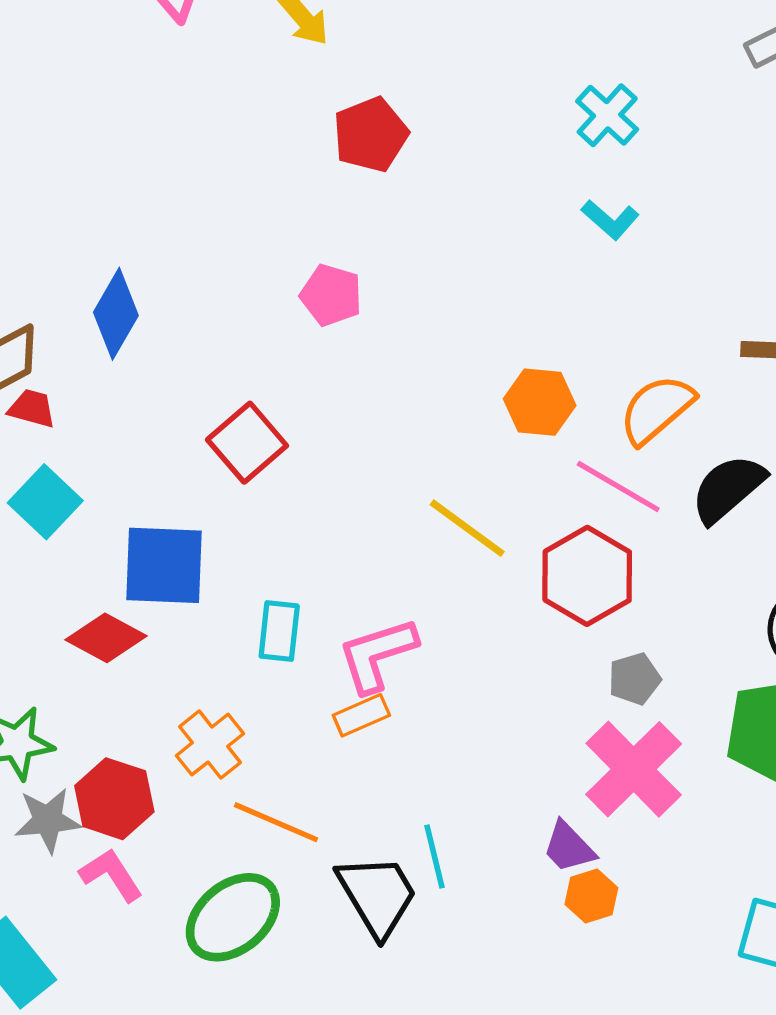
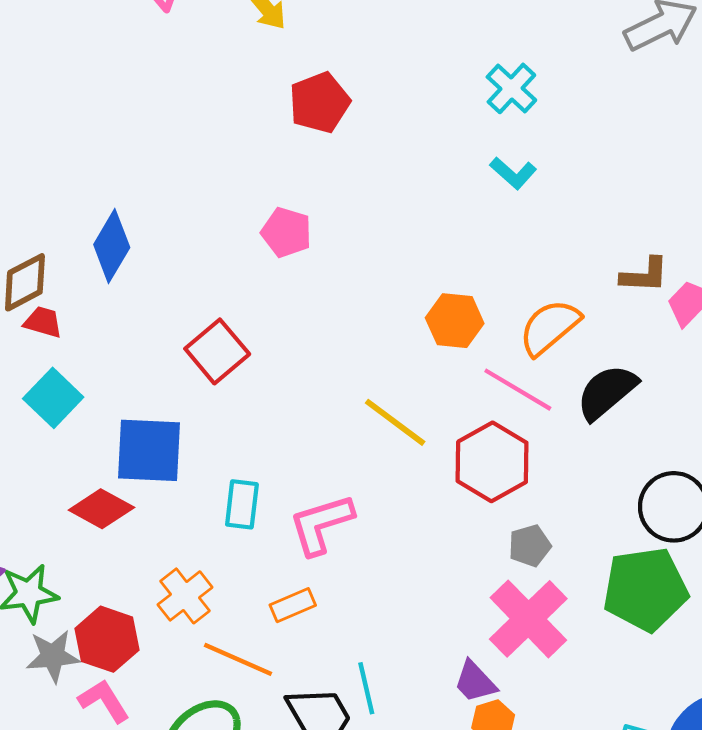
orange rectangle: (361, 715) -> (293, 605), moved

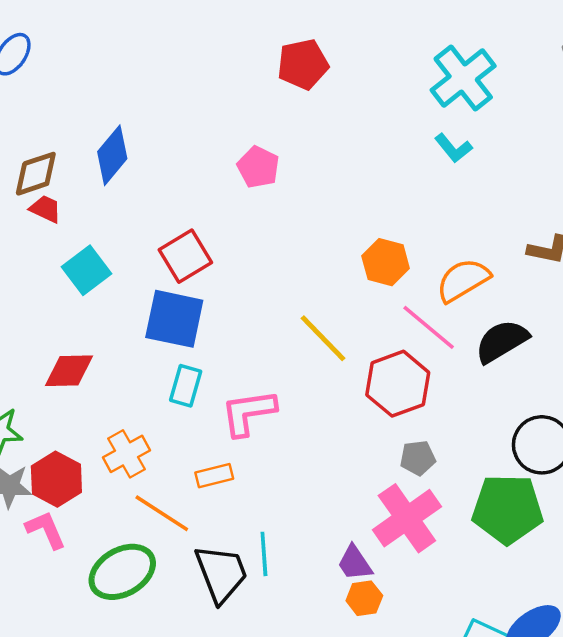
cyan cross: (511, 88) -> (463, 78), size x1.5
cyan square: (53, 398) -> (87, 270), moved
blue square: (149, 450) -> (174, 319), moved
red diamond: (101, 509) -> (69, 371), turned -39

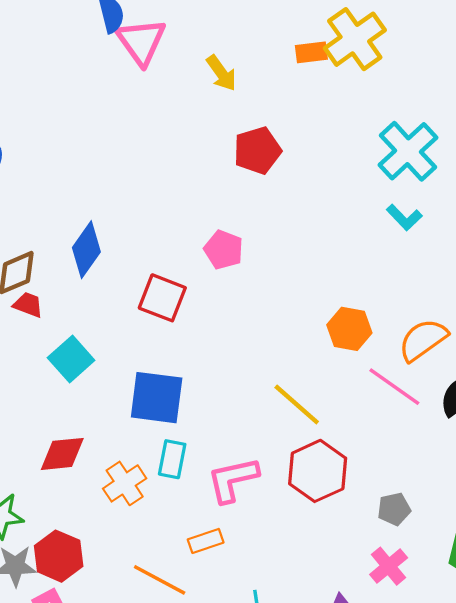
red square: (185, 256) -> (162, 298), moved, turned -33
red hexagon: (398, 384) -> (318, 471), moved
orange cross: (126, 454) -> (125, 483), moved
pink cross: (407, 518) -> (389, 566), size x0.6

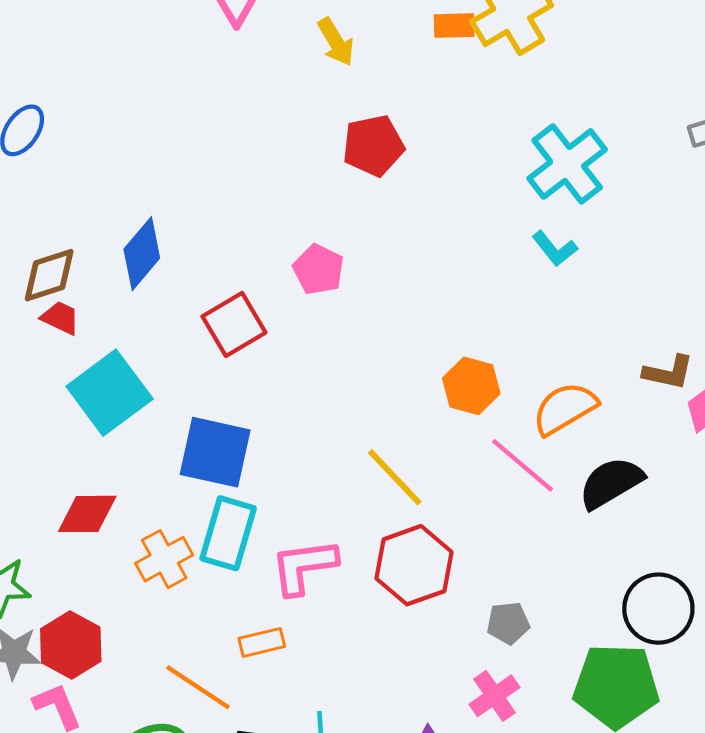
red square: (162, 298) -> (234, 324), turned 33
cyan square: (71, 359) -> (110, 393), size x1.4
cyan rectangle: (172, 459) -> (228, 533), size x1.4

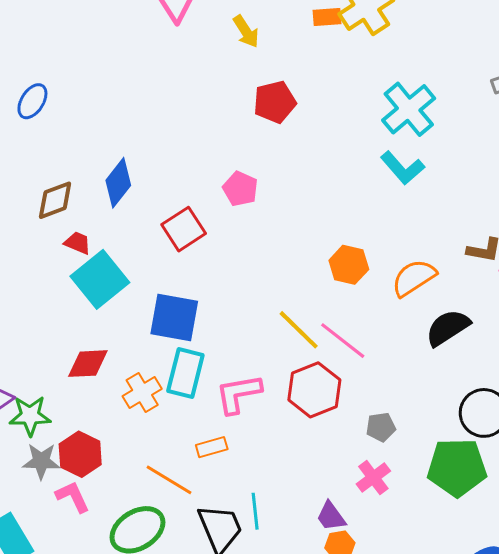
cyan L-shape: (555, 249) -> (402, 168), size x1.4
red trapezoid: (60, 318) -> (78, 243), moved
pink line: (523, 465) -> (343, 341), moved

